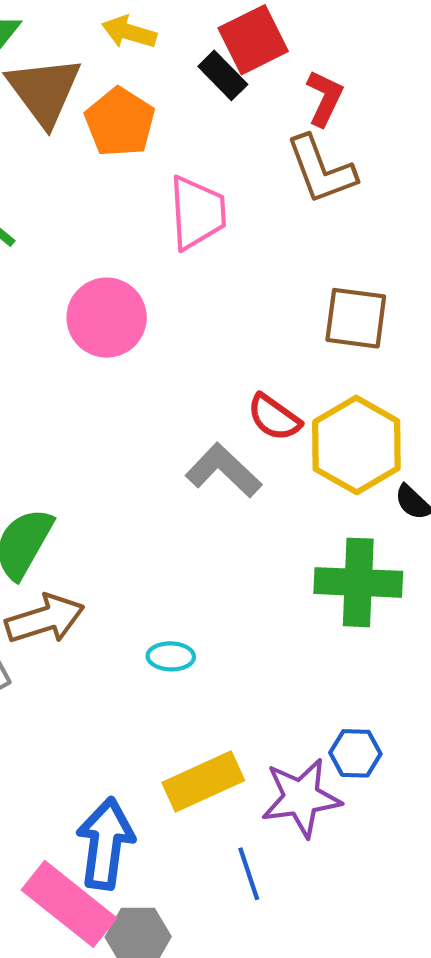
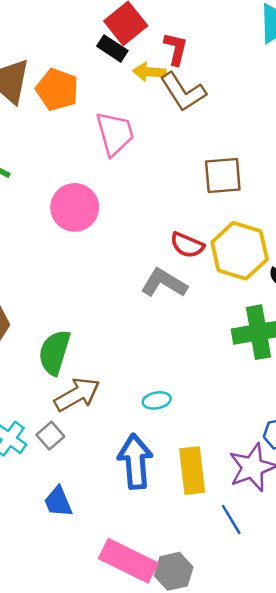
yellow arrow: (129, 32) -> (149, 72), moved
yellow rectangle: (203, 781) -> (192, 471), turned -60
blue arrow: (105, 843) -> (135, 462), moved

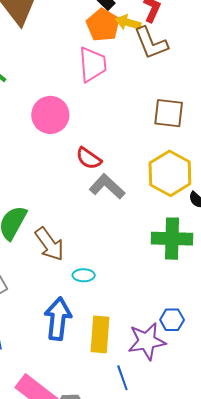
orange pentagon: (57, 90) -> (103, 25), moved
red semicircle: (187, 245) -> (89, 158), moved
brown arrow: (77, 395) -> (49, 244), moved, turned 72

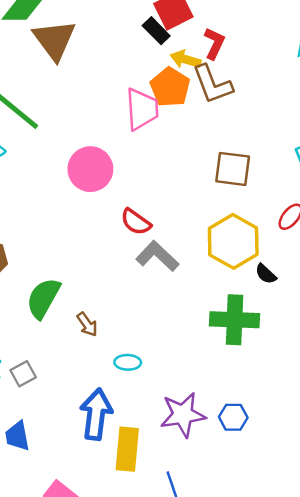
orange pentagon: (103, 25) -> (170, 87), moved
brown arrow: (49, 244) -> (87, 324), size x0.6
yellow rectangle: (100, 334) -> (127, 449), moved
purple star: (147, 341) -> (183, 415), moved

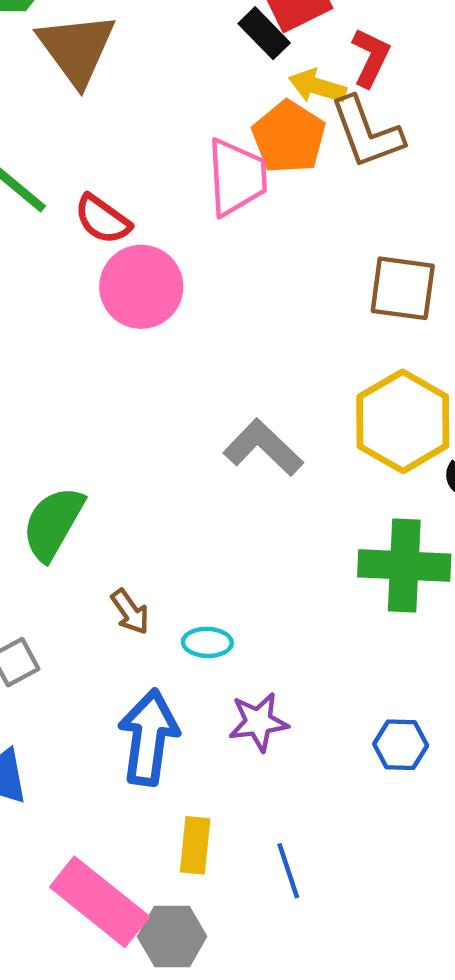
red semicircle: (136, 222) -> (102, 219), moved
brown arrow: (87, 324) -> (130, 612), moved
purple star: (183, 415) -> (258, 722), moved, size x0.7
yellow rectangle: (127, 449) -> (195, 845), moved, size x0.7

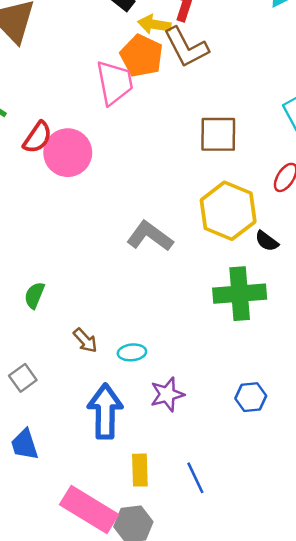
red semicircle: (102, 219) -> (38, 137), moved, turned -84
green semicircle: (53, 523) -> (34, 295), size x0.6

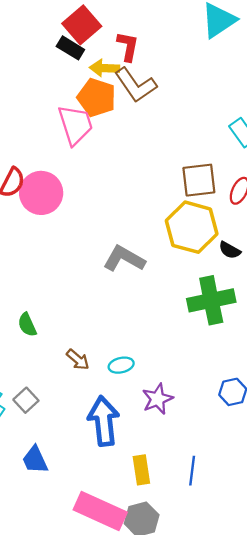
brown square: (218, 134) -> (199, 180), moved
green semicircle: (34, 295) -> (27, 325), turned -40
blue line: (195, 478) -> (192, 471), turned 40

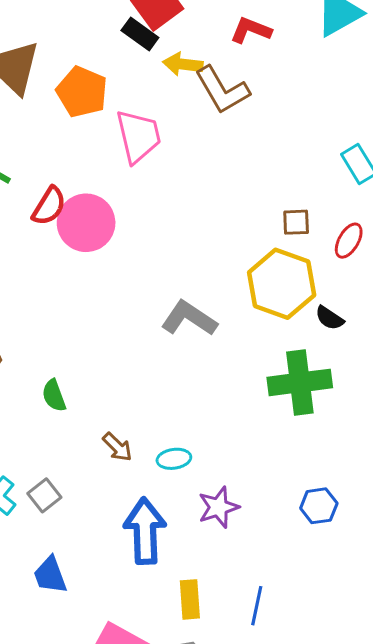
red L-shape: (128, 46) -> (251, 30), moved, turned -84
orange pentagon: (97, 98) -> (82, 92), moved
brown square: (199, 180) -> (296, 222), size x0.6

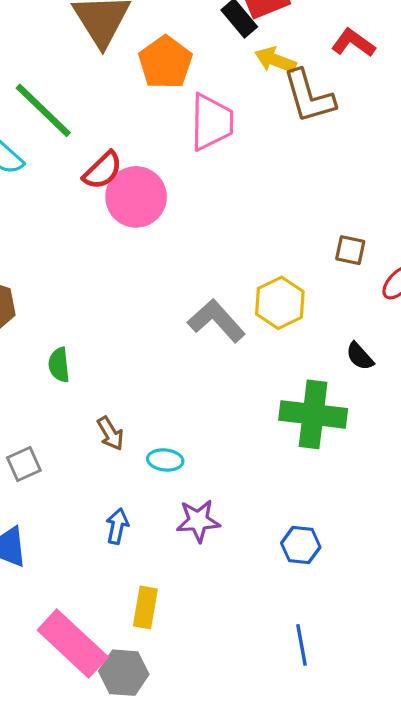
yellow hexagon: (282, 284) -> (280, 303), moved, size x0.7
blue arrow: (145, 531) -> (117, 526), size x0.5
blue line: (257, 606) -> (301, 645), moved, turned -36

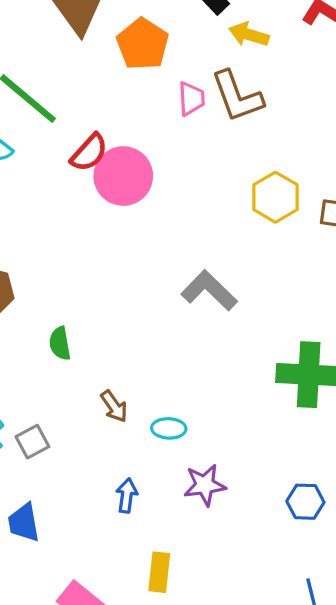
brown L-shape: (309, 96) -> (237, 96), moved
pink trapezoid: (212, 122) -> (191, 99), size x0.6
yellow hexagon: (280, 303) -> (275, 197), moved

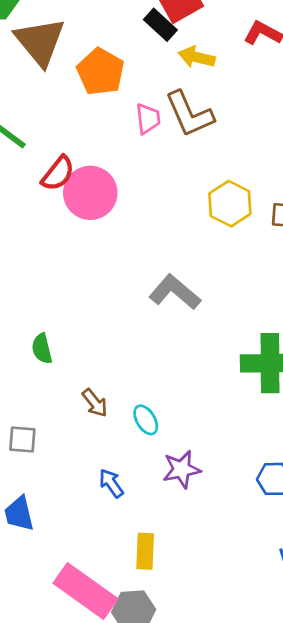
cyan ellipse: (169, 428) -> (146, 420), turned 60
gray square: (32, 442) -> (22, 439), turned 36
blue arrow: (127, 495) -> (111, 483), turned -40

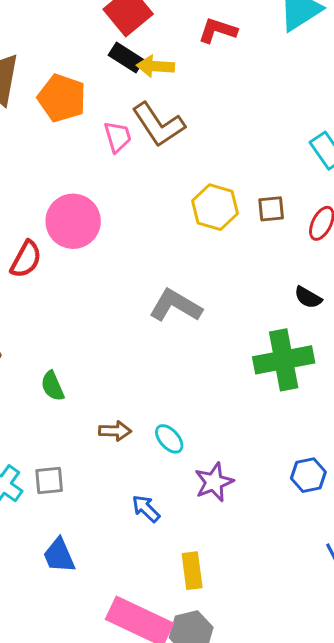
black rectangle: (160, 25) -> (126, 57), moved
red semicircle: (58, 173) -> (26, 259), moved
brown arrow: (95, 403) -> (115, 431), turned -40

